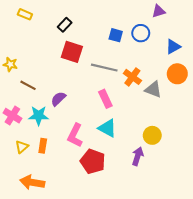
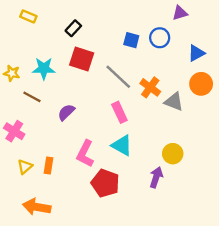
gray line: (104, 68) -> (118, 77), turned 30
cyan star: (39, 116) -> (44, 68), moved

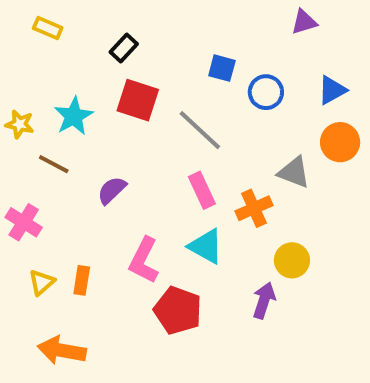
blue circle: (160, 38) -> (266, 92), moved
cyan star: (44, 68) -> (74, 116), turned -30
orange cross: (150, 87) -> (254, 208), moved, turned 30

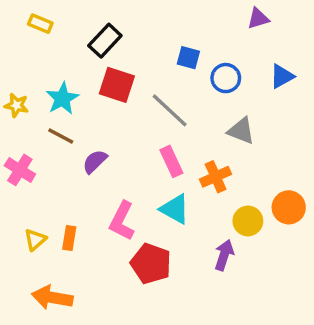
black rectangle: (124, 48) -> (105, 41), size x1.4
orange circle: (340, 142) -> (289, 207), moved
brown line: (54, 164) -> (61, 136), moved
gray triangle: (294, 172) -> (241, 131), moved
pink cross: (24, 222) -> (20, 170), moved

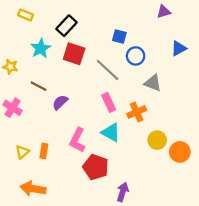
blue circle: (226, 78) -> (136, 56), moved
cyan star: (62, 98) -> (41, 48), moved
orange circle: (289, 207) -> (180, 152), moved
purple arrow: (224, 255) -> (123, 192), moved

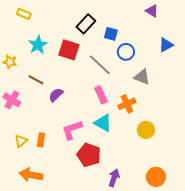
purple triangle: (164, 12) -> (152, 11), turned 48
black rectangle: (66, 26) -> (86, 24), moved
pink L-shape: (77, 140) -> (72, 130), turned 45
orange circle: (180, 152) -> (156, 177), moved

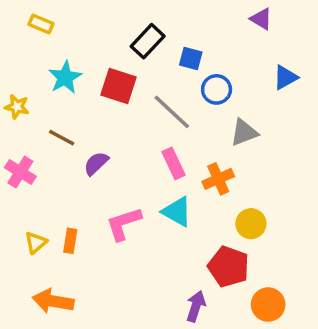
gray triangle: (142, 77) -> (244, 132), turned -42
red pentagon: (89, 155) -> (229, 267), moved

